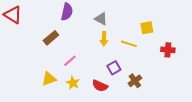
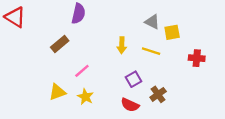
gray triangle: (101, 19) -> (152, 22), moved
red semicircle: (100, 86) -> (130, 105), moved

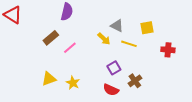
gray triangle: (152, 22) -> (117, 26), moved
yellow arrow: (122, 45) -> (104, 39), turned -48
pink line: (82, 71) -> (70, 48), moved

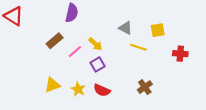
yellow arrow: (104, 39) -> (95, 44), moved
purple square: (114, 68) -> (98, 64), moved
red semicircle: (111, 90) -> (102, 90), moved

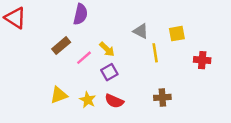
yellow line: (138, 47) -> (155, 53), turned 63
brown cross: (145, 87) -> (162, 97), turned 32

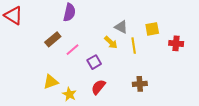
yellow arrow: (107, 49) -> (111, 42), moved
red cross: (202, 60) -> (176, 43), moved
yellow star: (88, 100) -> (69, 94), moved
red semicircle: (114, 101) -> (98, 87), turned 105

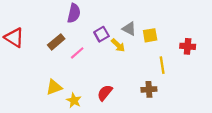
red triangle: (13, 16) -> (14, 38), moved
yellow square: (152, 29) -> (150, 35), moved
yellow line: (134, 46) -> (162, 65), moved
purple square: (94, 62) -> (101, 34), moved

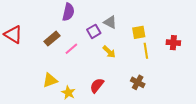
gray triangle: (129, 29) -> (110, 22), moved
yellow arrow: (118, 45) -> (109, 52), moved
yellow line: (162, 65) -> (146, 51), moved
brown cross: (149, 89) -> (138, 82), turned 32

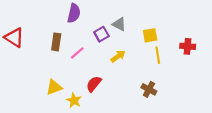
brown rectangle: (52, 39) -> (56, 42), turned -42
yellow arrow: (109, 52) -> (118, 56), turned -80
red semicircle: (97, 85) -> (94, 84), moved

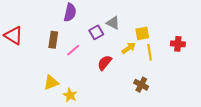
yellow arrow: (118, 56) -> (129, 48), moved
red semicircle: (94, 84) -> (105, 63), moved

